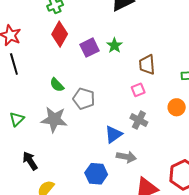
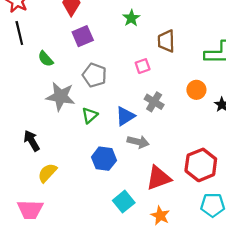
purple square: (90, 48) -> (83, 36), moved
green semicircle: (57, 85) -> (46, 59), moved
pink square: (138, 90) -> (143, 66), moved
green triangle: (17, 119) -> (90, 115), moved

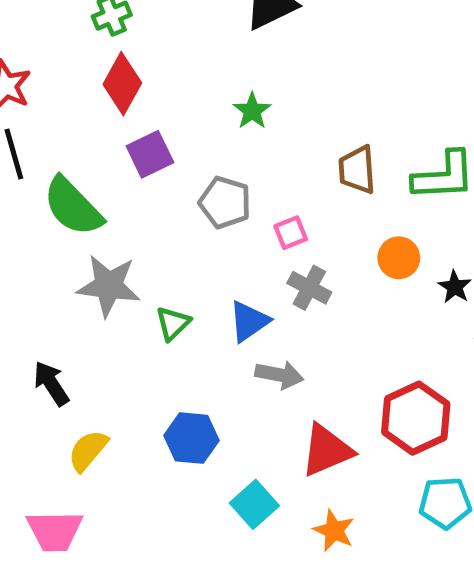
brown trapezoid: (166, 41) -> (357, 170), moved
green semicircle: (46, 59) -> (73, 207), size x1.8
pink square: (143, 66) -> (291, 233), moved
gray pentagon: (94, 75) -> (225, 202), moved
blue hexagon: (104, 159) -> (191, 438), moved

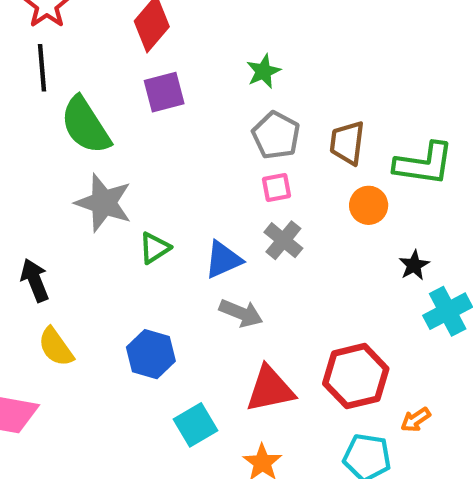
gray pentagon: (225, 202) -> (276, 135), moved
orange circle: (399, 258) -> (369, 205), moved
yellow semicircle: (88, 451) -> (56, 347), turned -87

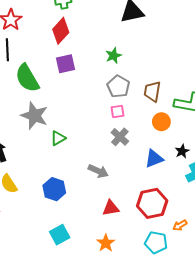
blue triangle: (223, 260) -> (154, 159), moved
red triangle: (270, 389) -> (111, 208), size x0.7
cyan square: (196, 425) -> (60, 235), moved

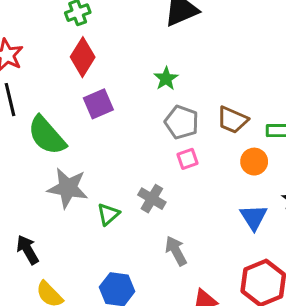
brown trapezoid: (152, 91) -> (232, 120), turned -65
gray cross: (120, 137) -> (152, 199), moved
blue triangle: (154, 159) -> (254, 217), turned -30
gray arrow: (98, 171) -> (176, 251), turned -132

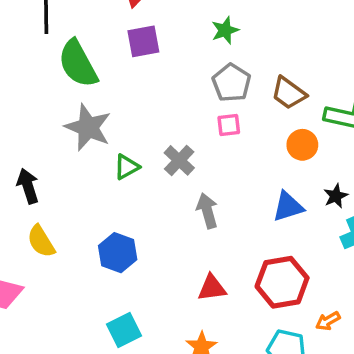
blue triangle: (254, 217) -> (288, 207), turned 32
gray arrow: (176, 251) -> (207, 211), moved

